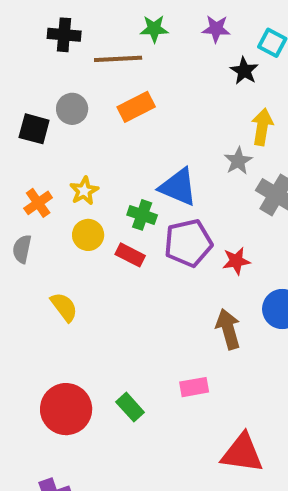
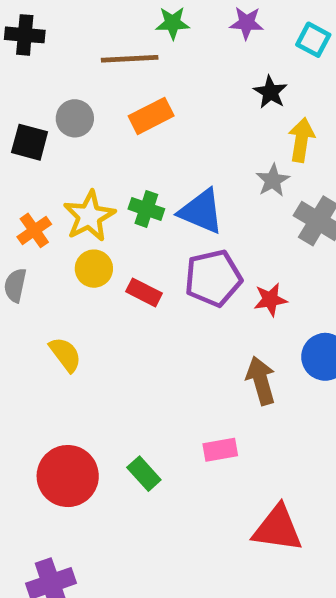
black cross: (64, 35) -> (25, 35), moved
black star: (244, 71) -> (270, 92), moved
yellow star: (84, 191) -> (89, 216), size x1.5
green cross: (142, 215) -> (146, 209), moved

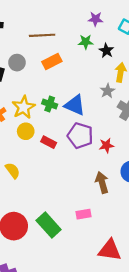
green star: (173, 23) -> (86, 42), moved
purple pentagon: (213, 278) -> (80, 136), turned 30
green rectangle: (144, 474) -> (49, 225), size x1.6

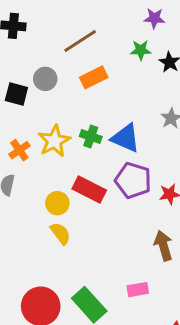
brown line: (42, 35) -> (80, 41), turned -30
yellow circle: (26, 131) -> (57, 203), moved
red rectangle: (49, 142) -> (89, 190), size x1.5
yellow semicircle: (13, 171) -> (60, 233), moved

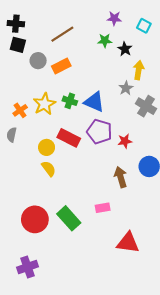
orange rectangle: (94, 77) -> (61, 66), moved
black square: (16, 94) -> (18, 45), moved

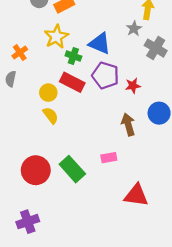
green cross: (70, 101) -> (73, 56), moved
yellow star: (44, 104) -> (56, 37), moved

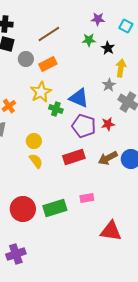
red rectangle: (72, 82) -> (74, 157), moved, turned -45
red star: (133, 86) -> (108, 124), moved
brown arrow: (128, 125) -> (108, 158), moved, turned -102
green rectangle: (72, 169) -> (55, 208), turned -65

